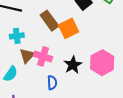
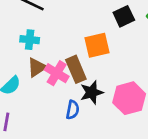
brown rectangle: (49, 21) -> (76, 69), moved
blue semicircle: (52, 83) -> (73, 110), moved

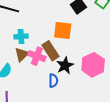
cyan cross: (30, 40) -> (21, 36), moved
orange square: (97, 45) -> (63, 31), turned 30

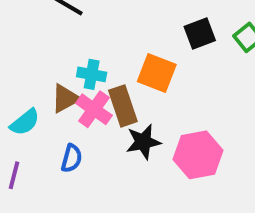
cyan cross: (21, 36) -> (92, 74), moved
blue semicircle: (53, 81) -> (72, 158), moved

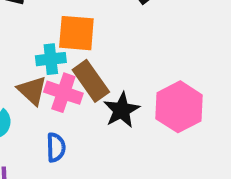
orange square: (157, 73) -> (76, 33), moved
brown triangle: (65, 98) -> (32, 90), turned -32

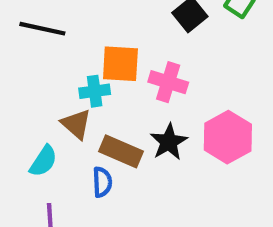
brown rectangle: (91, 81) -> (121, 151), moved, turned -30
pink cross: (63, 93) -> (168, 82), moved

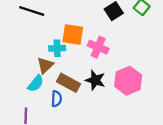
brown triangle: (76, 124) -> (45, 65), turned 30
black star: (169, 142) -> (95, 80), turned -30
cyan semicircle: (43, 161) -> (36, 83), moved

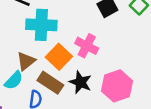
orange square: (73, 34) -> (59, 57), moved, turned 30
cyan cross: (57, 48) -> (41, 25), moved, size x1.6

